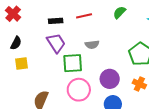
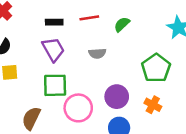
green semicircle: (119, 12) -> (122, 24), moved
green square: (73, 63) -> (55, 85), moved

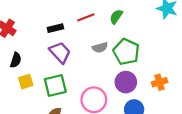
green pentagon: (156, 68) -> (126, 52), moved
green square: (55, 85) -> (55, 86), moved
orange cross: (153, 105) -> (160, 82), turned -32

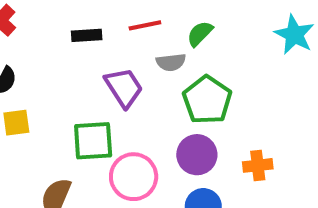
gray semicircle: (100, 47) -> (171, 62), moved
purple trapezoid: (60, 52) -> (124, 88), moved
green square: (55, 86) -> (93, 141), moved

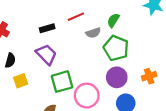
green semicircle: (200, 34) -> (113, 20), moved
purple trapezoid: (124, 88) -> (46, 54), moved

